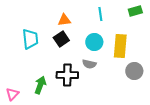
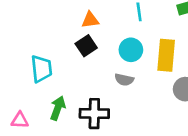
cyan trapezoid: (30, 39) -> (41, 69), moved
black cross: (67, 75) -> (94, 114), moved
pink triangle: (12, 94) -> (20, 120), turned 48

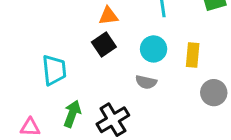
yellow rectangle: (166, 55) -> (193, 55), size x0.7
black cross: (94, 114) -> (113, 120), turned -32

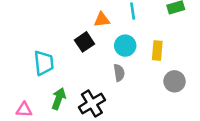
orange triangle: (108, 16) -> (102, 20), moved
gray semicircle: (146, 82) -> (119, 73), turned -112

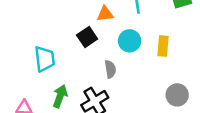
gray semicircle: (119, 73) -> (110, 69), moved
gray circle: (175, 81) -> (177, 95), moved

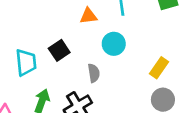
black square: (87, 37) -> (59, 50), moved
yellow rectangle: (163, 46) -> (159, 68), moved, turned 30

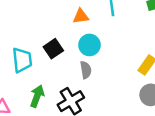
cyan circle: (114, 44) -> (90, 45), moved

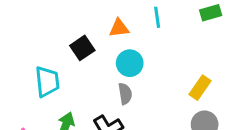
black square: (53, 49) -> (82, 48), moved

